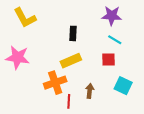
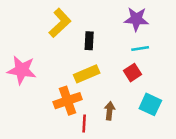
yellow L-shape: (25, 18) -> (60, 23), moved, turned -105
cyan line: (115, 40) -> (140, 48), turned -40
red square: (108, 60) -> (132, 73), turned -32

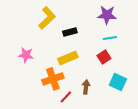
black rectangle: (89, 41) -> (70, 32), turned 72
pink star: (22, 70) -> (26, 55), moved, size x0.7
red line: (84, 124) -> (66, 97), turned 40

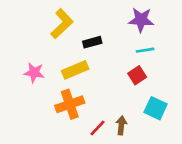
yellow rectangle: (68, 58) -> (75, 70), moved
brown arrow: (86, 87) -> (121, 125), moved
red line: (66, 97) -> (97, 128), moved

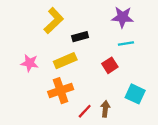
red square: (137, 75) -> (110, 65), moved

